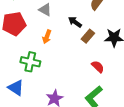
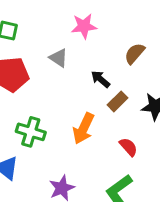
orange arrow: (47, 37) -> (83, 129), moved, size x1.5

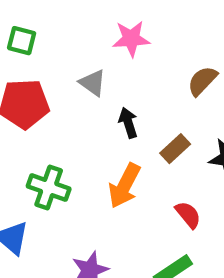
black arrow: (100, 79) -> (128, 123), moved, turned 30

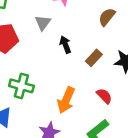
gray triangle: (93, 83) -> (43, 23), turned 35
orange arrow: (125, 186) -> (66, 100), moved

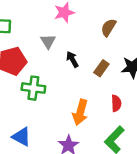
green cross: (21, 86) -> (33, 88), moved
red semicircle: (104, 96) -> (116, 103), turned 49

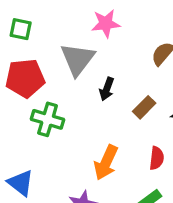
gray triangle: (48, 41) -> (78, 59), size x1.6
black arrow: (72, 59) -> (107, 89), turned -140

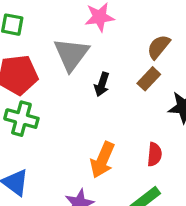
brown rectangle: (144, 107) -> (149, 79), moved
green cross: (48, 119) -> (21, 119), moved

